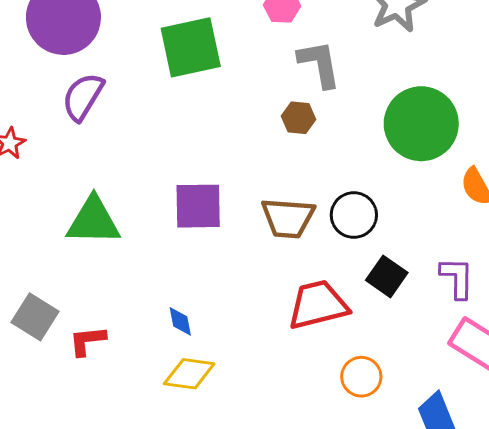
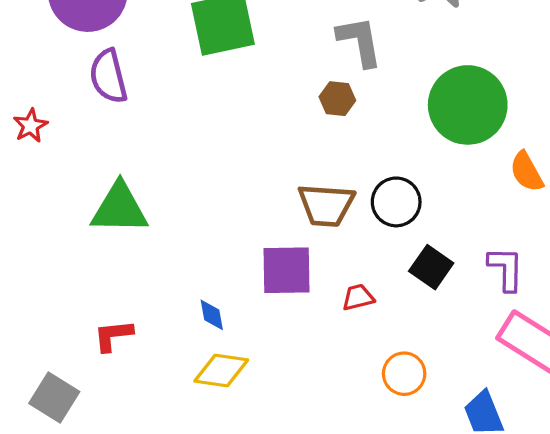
purple semicircle: (83, 97) -> (108, 76), turned -45
purple square: (198, 206) -> (286, 270), moved
red trapezoid: (318, 305) -> (358, 297), size x0.5
gray square: (35, 317) -> (54, 398), moved

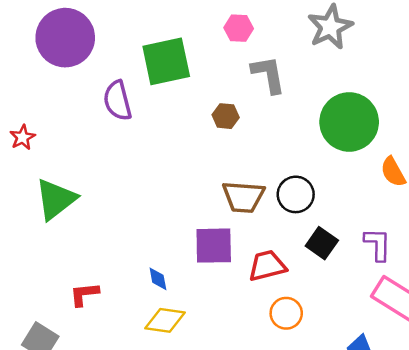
purple semicircle: (108, 76) -> (117, 101), moved
brown hexagon: (337, 99) -> (226, 116), moved
green triangle: (120, 208) -> (56, 199), moved, turned -39
red trapezoid: (358, 297) -> (267, 266), size x1.6
orange circle: (404, 374) -> (286, 313), moved

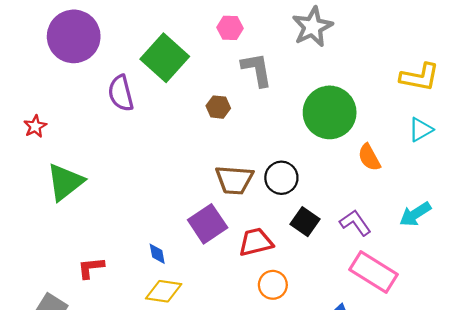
green square: (166, 61) -> (165, 58), turned -36
purple L-shape: (378, 244) -> (355, 223), turned -36
purple square: (214, 246) -> (208, 224), turned -33

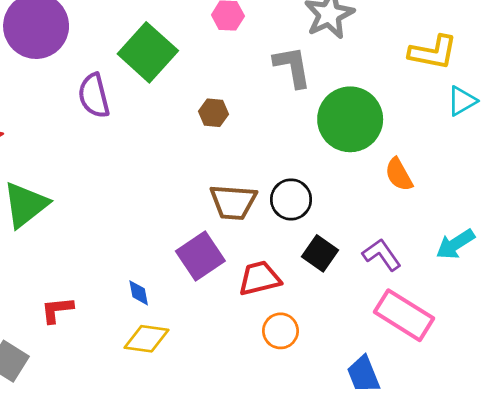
gray L-shape: (257, 70) -> (292, 67), moved
yellow L-shape: (420, 77) -> (433, 52), moved
cyan triangle: (421, 130) -> (462, 101), moved

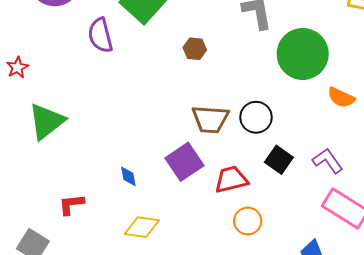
orange semicircle: (399, 175) -> (341, 98), turned -36
blue diamond: (139, 293) -> (128, 176), moved

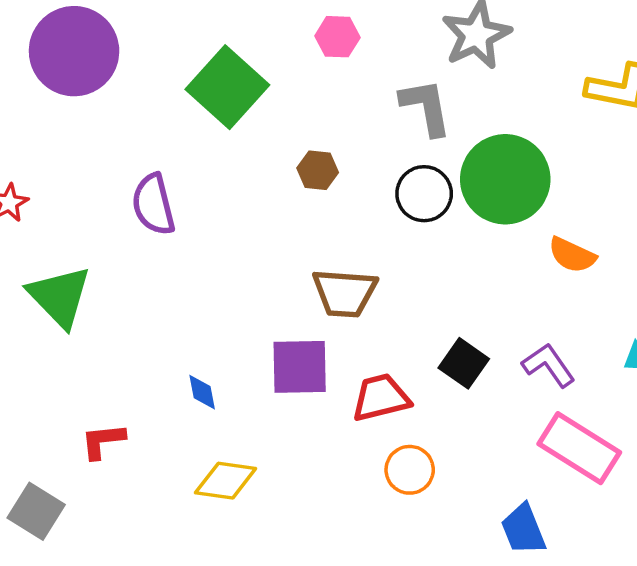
purple semicircle: (100, 35) -> (153, 205), moved
black circle: (256, 117) -> (424, 194), moved
green triangle: (46, 121) -> (60, 297), turned -36
purple square: (184, 162) -> (300, 367), turned 33

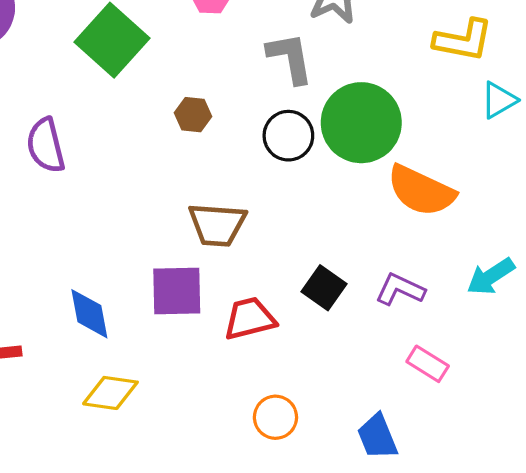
orange semicircle: (572, 255) -> (421, 191), size x1.6
purple L-shape: (549, 365) -> (400, 289), turned -30
blue diamond: (202, 392) -> (89, 314), size x1.6
pink rectangle: (579, 448) -> (428, 364), size x0.6
orange circle: (410, 470) -> (275, 417), moved

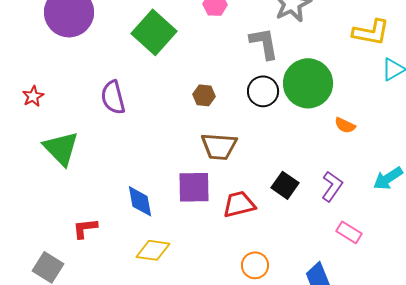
brown hexagon: (193, 115) -> (204, 95), moved
orange semicircle: (421, 191) -> (345, 125), size x0.5
purple L-shape: (400, 289) -> (332, 186), turned 100

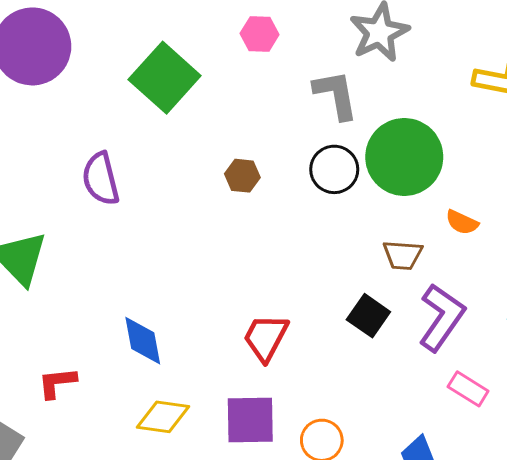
brown trapezoid: (219, 146) -> (403, 255), moved, size x0.7
purple L-shape: (332, 186) -> (442, 317), size x1.4
purple square: (194, 187) -> (250, 420), moved
red trapezoid: (239, 204) -> (266, 338), moved, turned -48

